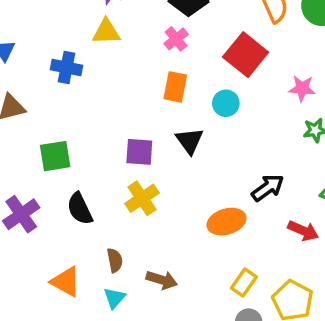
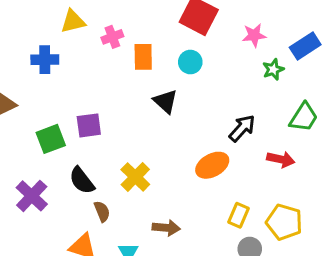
pink cross: (176, 39) -> (112, 37), moved, turned 30
purple square: (139, 152) -> (89, 125), moved
yellow cross: (142, 198) -> (135, 177), moved
brown semicircle: (115, 260) -> (102, 211), moved

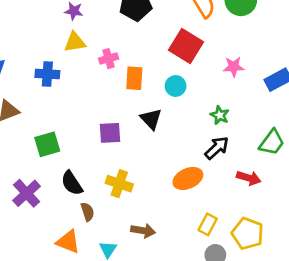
green star: (273, 69) -> (220, 115), moved, turned -30
purple square: (89, 125) -> (110, 133), moved
yellow cross: (135, 177) -> (119, 184), turned -30

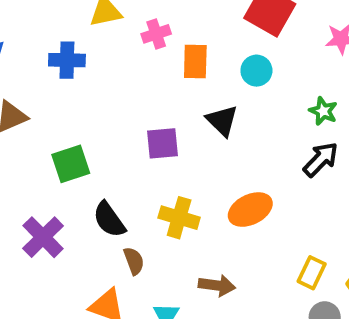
orange ellipse: (188, 178) -> (250, 210), moved

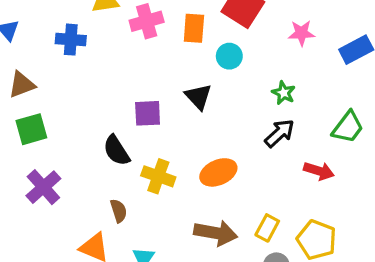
pink cross: (156, 34) -> (147, 21), size x1.4
orange rectangle: (195, 62) -> (194, 28), moved
green square: (71, 164) -> (31, 129), moved
black semicircle: (109, 220) -> (116, 151), moved
brown arrow: (217, 285) -> (216, 233), moved, size x1.4

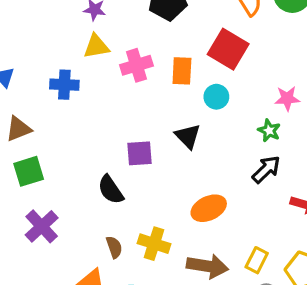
pink star: (302, 33) -> (287, 98), moved
yellow cross: (158, 176) -> (154, 244), moved

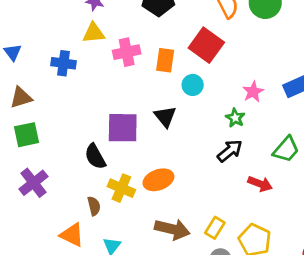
pink star: (287, 98) -> (253, 92), turned -30
purple square: (140, 153) -> (123, 128), size x1.4
orange ellipse: (209, 208) -> (158, 180), moved
yellow cross: (154, 244) -> (121, 188), moved

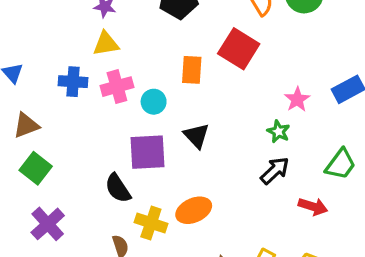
pink cross: (127, 52) -> (117, 87), moved
cyan circle: (193, 85) -> (154, 102), moved
green square: (27, 135) -> (36, 168), turned -36

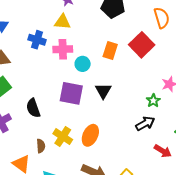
black semicircle: (118, 188) -> (33, 108), moved
orange ellipse: (194, 210) -> (90, 135), turned -55

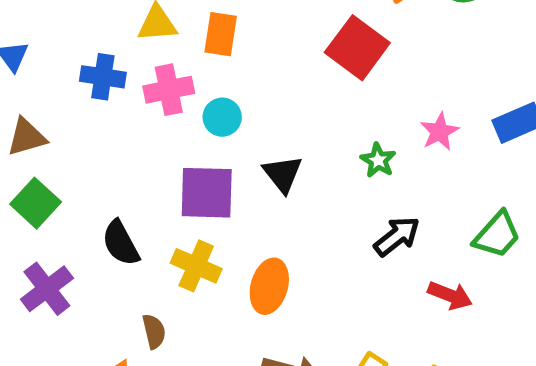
orange rectangle: (110, 50) -> (221, 34), moved
green star: (153, 101) -> (378, 160), moved
yellow cross: (63, 137) -> (196, 266), moved

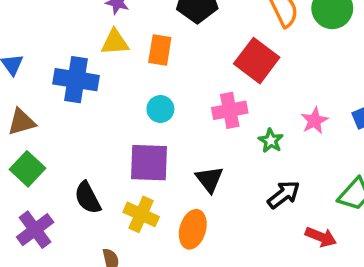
blue cross: (103, 77) -> (76, 80), size x1.4
pink cross: (169, 90) -> (230, 110), moved
black triangle: (283, 174) -> (209, 179), moved

